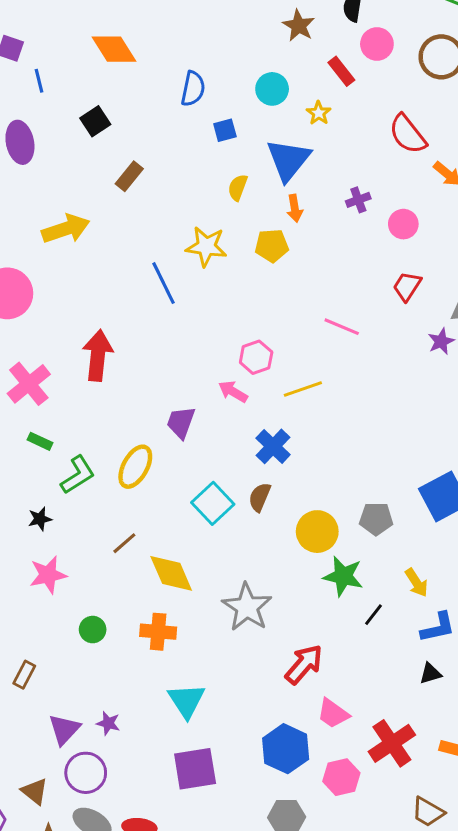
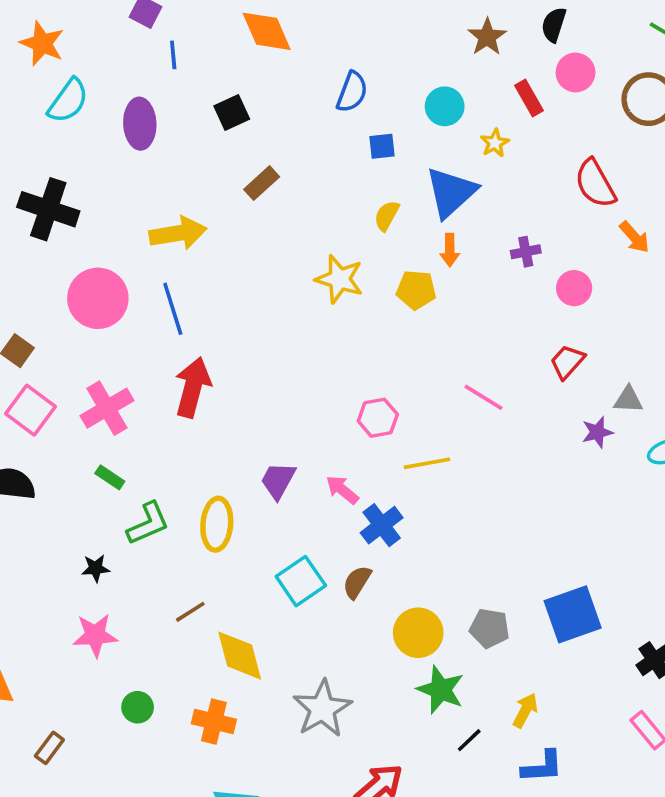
blue line: (164, 283) -> (173, 309), moved
pink arrow: (233, 392) -> (342, 490), moved
yellow ellipse: (135, 467) -> (217, 524), turned -33
yellow arrow: (416, 583) -> (525, 710), turned -128

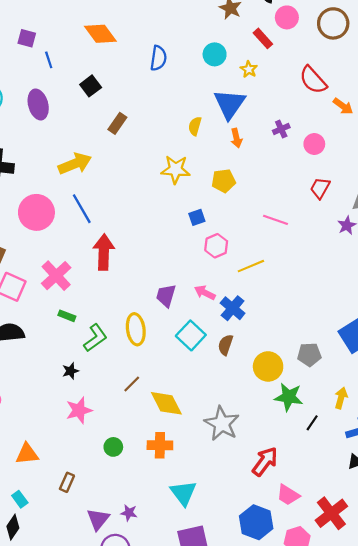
blue square: (382, 146) -> (197, 217), moved
yellow pentagon: (416, 290) -> (224, 181), moved
cyan square: (301, 581) -> (191, 335), moved

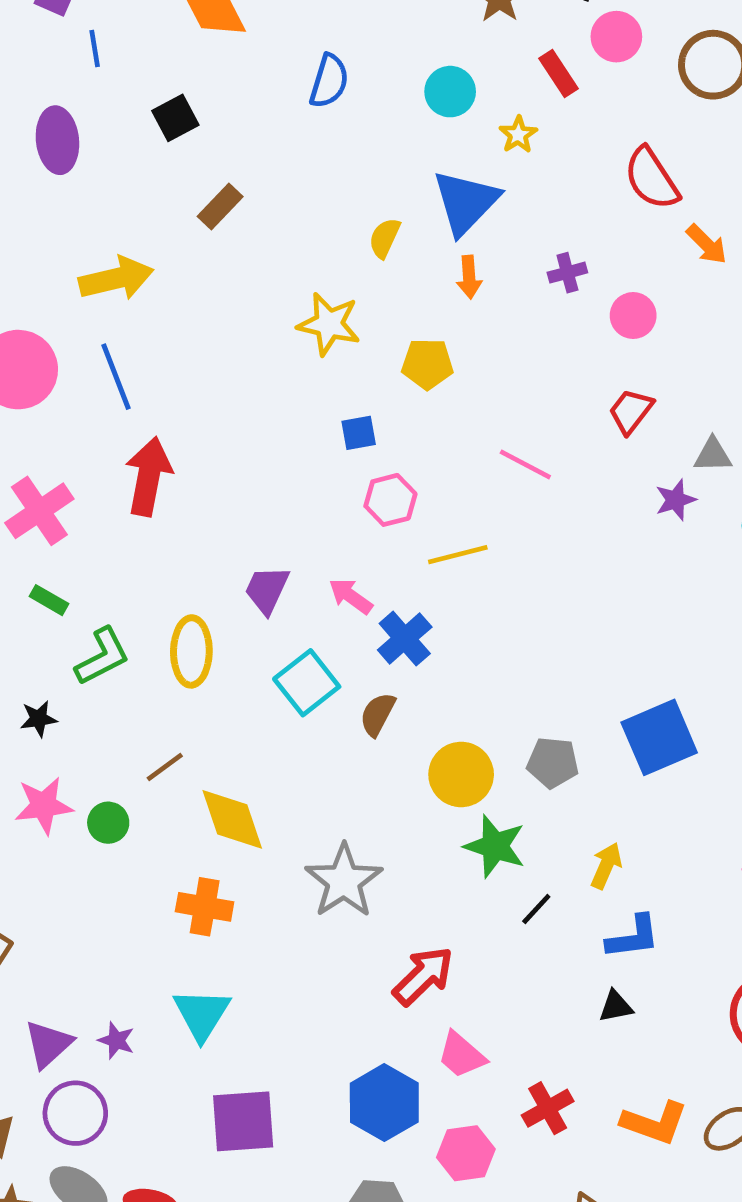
green circle: (113, 447) -> (108, 823), moved
cyan triangle: (183, 493) -> (202, 1014), moved
red cross: (331, 513) -> (548, 1108), size x0.7

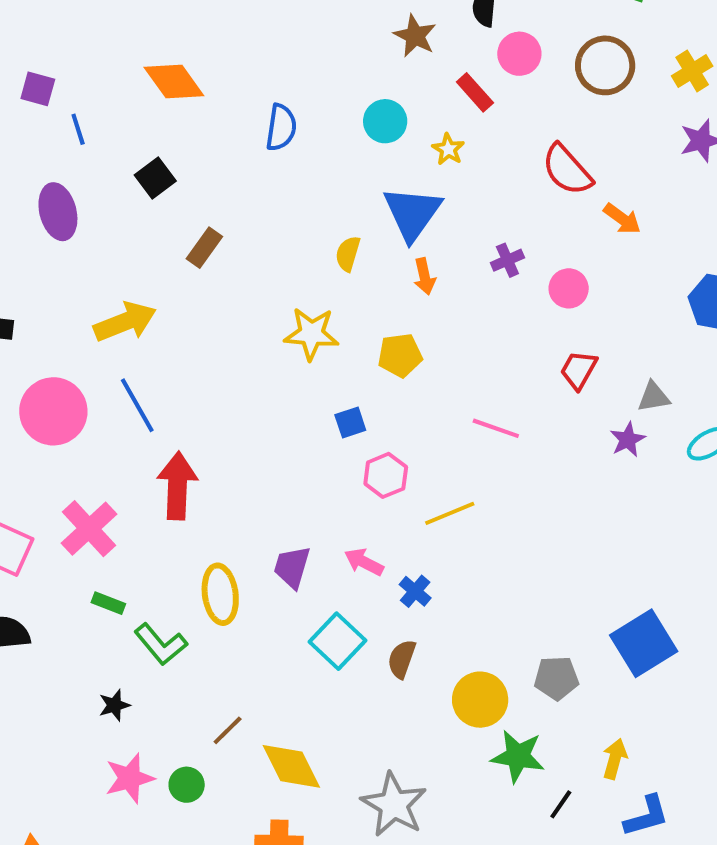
blue cross: (405, 639) -> (415, 591), size x0.7
yellow ellipse: (191, 651) -> (220, 594), moved
green L-shape: (102, 656) -> (161, 644), turned 86

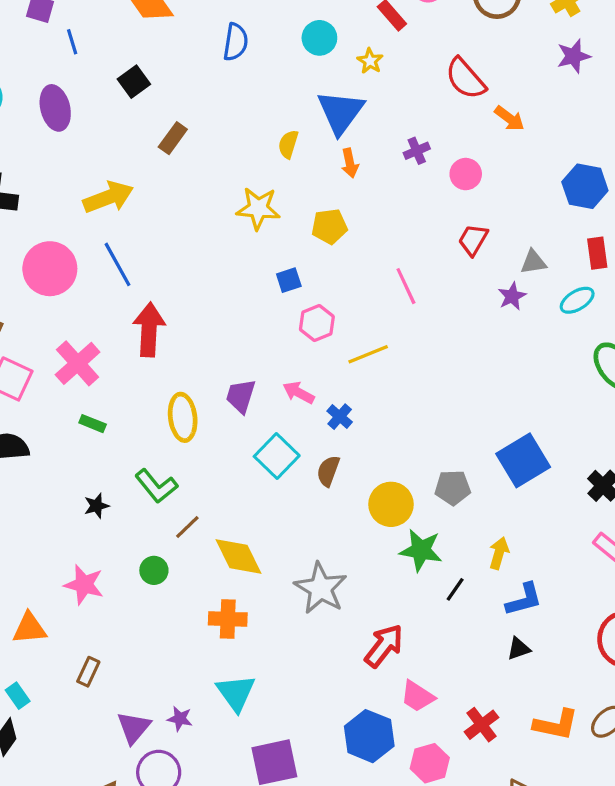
pink line: (496, 428) -> (406, 286), turned 45
green L-shape: (161, 644) -> (156, 486), moved
pink star: (130, 778) -> (84, 585), moved, turned 30

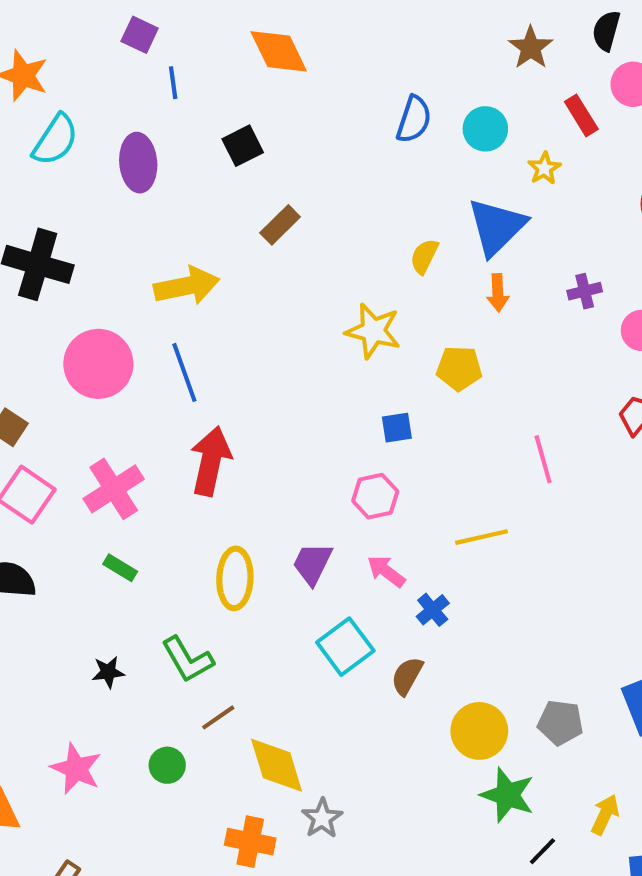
blue semicircle: (236, 42) -> (414, 119), moved
pink hexagon: (317, 323) -> (375, 496), moved
gray star: (321, 588) -> (322, 818), moved, size x0.6

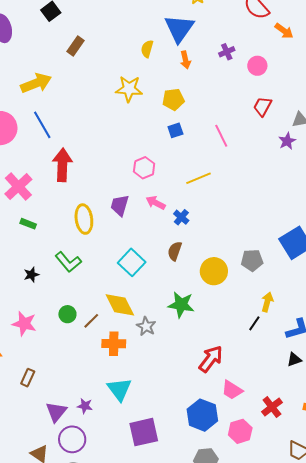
blue square: (397, 428) -> (175, 130), moved
cyan square: (345, 647) -> (132, 262), moved
brown line: (218, 717) -> (91, 321), moved
green star: (507, 795) -> (181, 305), moved
yellow arrow: (605, 815) -> (267, 302), moved

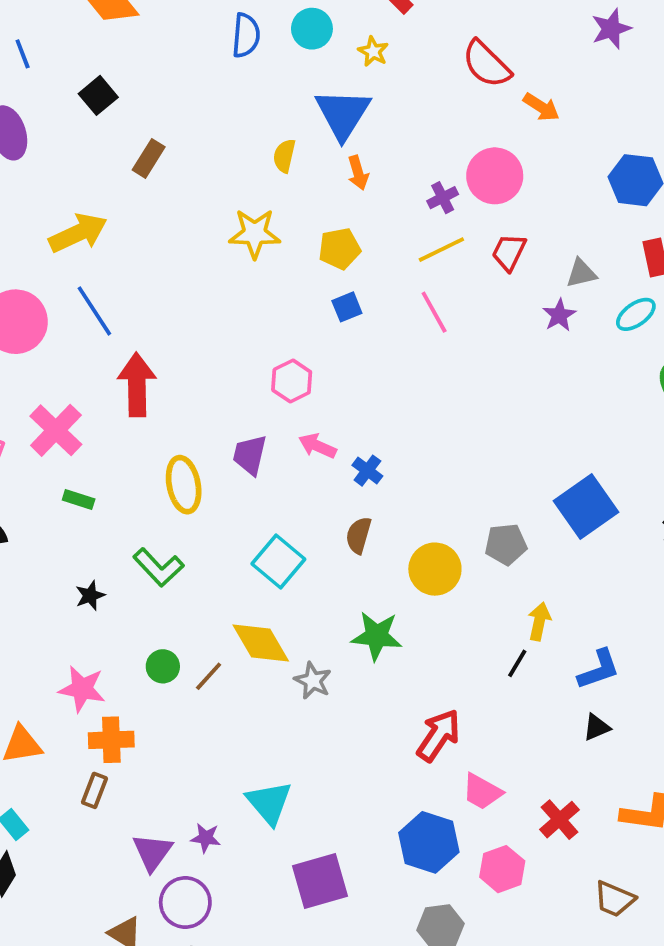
purple cross: (227, 52) -> (443, 198), moved
pink circle: (257, 66) -> (495, 176), size x1.5
yellow line: (198, 178) -> (441, 250), moved
orange cross: (114, 344) -> (111, 740), moved

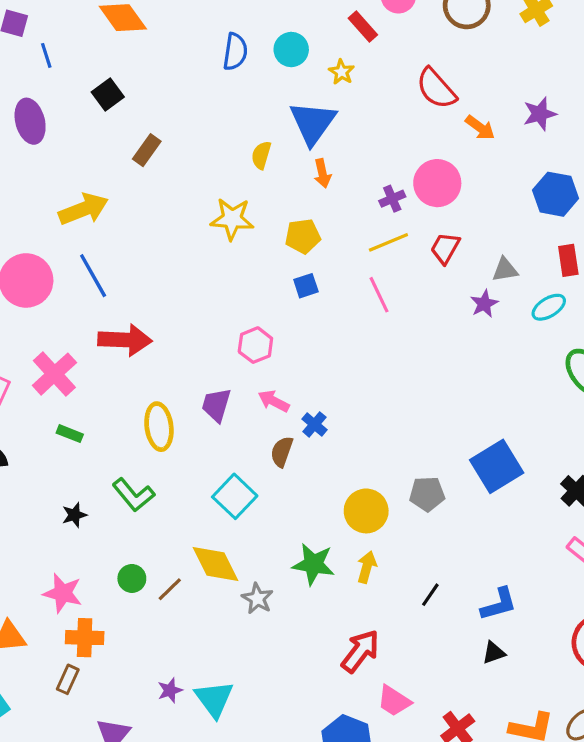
purple star: (611, 29) -> (540, 114), moved
red arrow: (137, 385) -> (125, 340), turned 90
brown semicircle: (359, 535) -> (282, 452), moved
yellow arrow: (539, 621) -> (367, 567), moved
purple star: (206, 838) -> (170, 690), moved, turned -30

